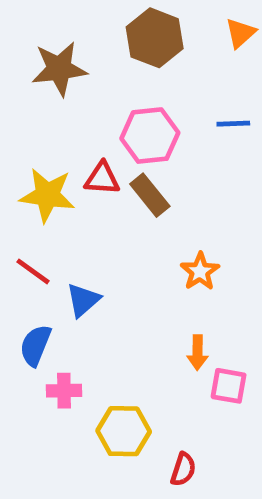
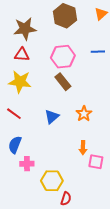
red triangle: (102, 178) -> (22, 55), moved
blue triangle: (83, 300) -> (52, 117), moved
red semicircle: (183, 469) -> (66, 199), moved

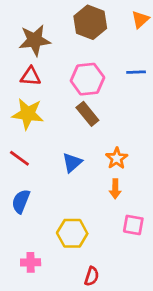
orange arrow: (83, 148) -> (115, 189), moved
pink cross: (27, 164) -> (31, 262), moved
yellow hexagon: (52, 181) -> (72, 233), moved

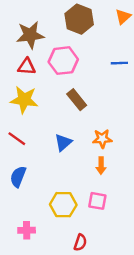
pink hexagon: (87, 79) -> (63, 61), moved
orange star: (117, 158) -> (102, 139), turned 30
pink square: (133, 225) -> (97, 201), moved

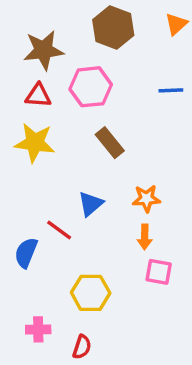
red line: (17, 139) -> (59, 230), moved
pink square: (97, 201) -> (159, 272), moved
red semicircle: (80, 242) -> (82, 347), moved

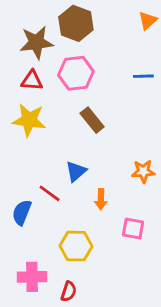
brown hexagon: (113, 27) -> (76, 23), moved
orange star: (146, 199) -> (143, 171), moved
orange arrow: (145, 237) -> (101, 199), moved
pink cross: (38, 329) -> (32, 277), size x1.4

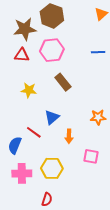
yellow star: (29, 120) -> (29, 90), moved, size x0.7
pink cross: (32, 277) -> (22, 173), moved

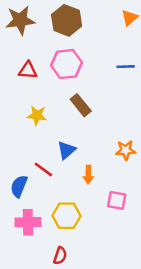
brown star: (25, 29) -> (20, 20), moved

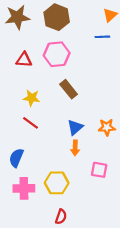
blue line: (126, 67) -> (102, 37), moved
blue triangle: (67, 150) -> (75, 127), moved
red line: (43, 169) -> (30, 123), moved
red semicircle: (60, 256) -> (61, 217), moved

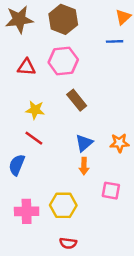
blue semicircle: (16, 158) -> (17, 165), moved
red semicircle: (61, 217) -> (68, 243), turned 80

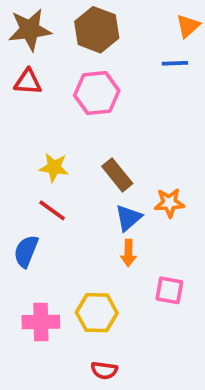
red triangle: (27, 67) -> (28, 82), moved
brown rectangle: (77, 100) -> (117, 175), moved
orange star: (119, 143) -> (169, 203), moved

